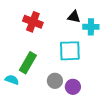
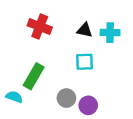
black triangle: (74, 17) -> (85, 30), moved
cyan square: (70, 51) -> (85, 62), size x0.7

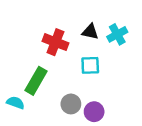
red cross: (40, 26) -> (55, 42), moved
cyan cross: (110, 33) -> (117, 34), turned -30

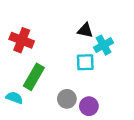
cyan cross: (117, 34) -> (104, 45), moved
red cross: (55, 42) -> (22, 40), moved

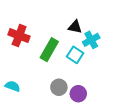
cyan square: (85, 62) -> (75, 55), turned 35
green rectangle: (34, 77) -> (49, 50), moved

